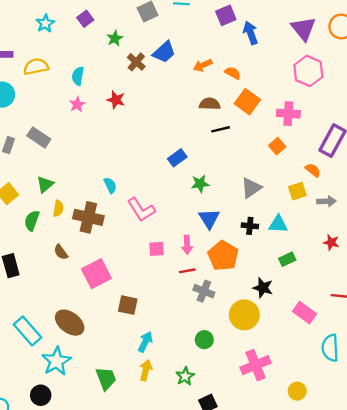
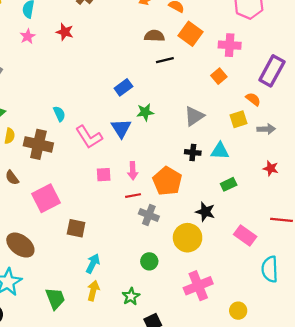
blue triangle: (209, 219) -> (121, 128), moved

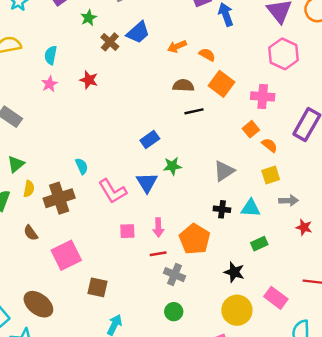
orange semicircle: (253, 99) -> (269, 145), moved
gray arrow: (266, 129) -> (289, 201), moved
brown cross: (38, 144) -> (59, 198), turned -32
yellow circle: (188, 238) -> (237, 310), moved
green circle: (149, 261) -> (174, 312), moved

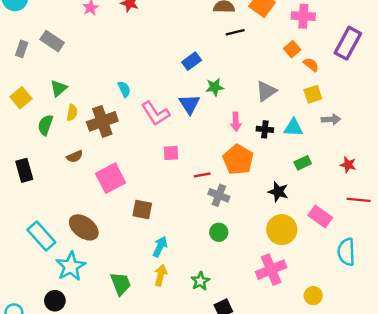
pink arrow: (158, 227) -> (236, 122), moved
red star: (304, 227) -> (348, 165), moved
brown semicircle: (31, 233) -> (75, 156), turned -77

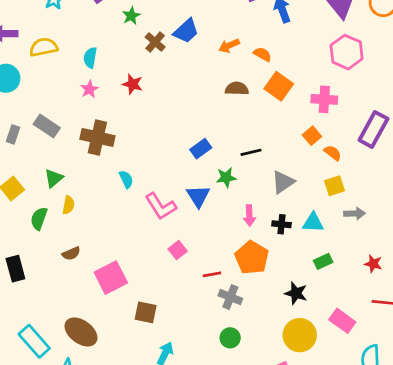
black line: (235, 32) -> (251, 152), moved
brown cross: (102, 121) -> (97, 137), moved, turned 32
pink square: (171, 153) -> (178, 250), turned -35

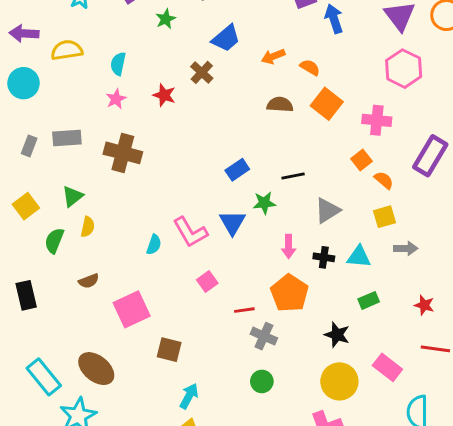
brown cross: (155, 42) -> (202, 72), moved
gray rectangle: (47, 126) -> (67, 138), turned -40
cyan semicircle: (126, 179) -> (154, 245), moved, turned 42

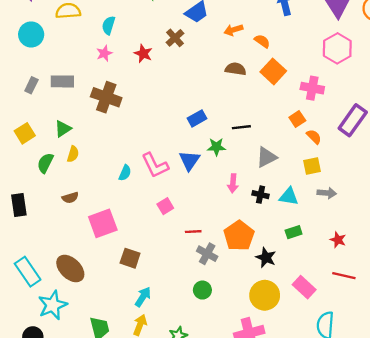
orange pentagon: (289, 293) -> (239, 236), moved

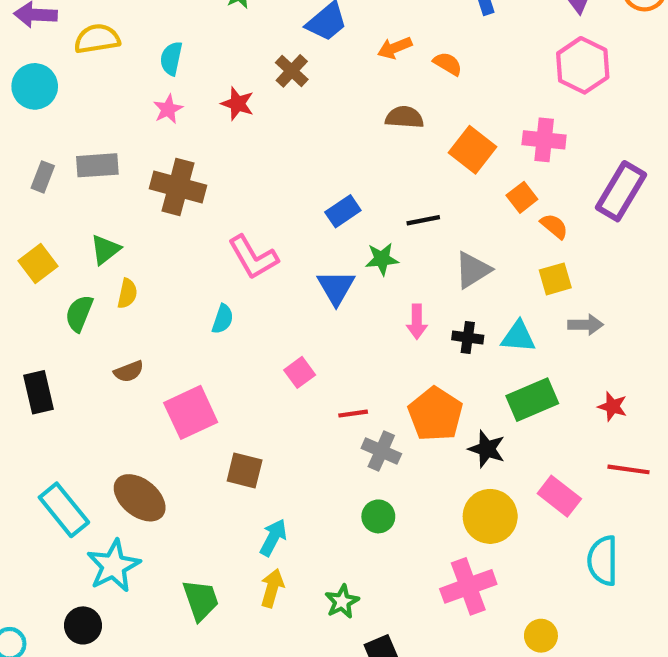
orange square: (273, 71) -> (473, 150), moved
pink L-shape: (155, 165) -> (253, 257), moved
green rectangle: (294, 232) -> (532, 400), size x1.6

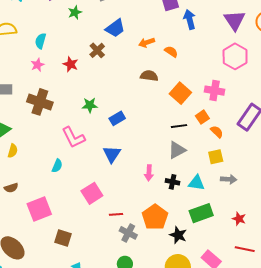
black line: (423, 220) -> (179, 126), moved
green star: (382, 259) -> (90, 105), moved
pink square: (300, 372) -> (92, 193), size x1.5

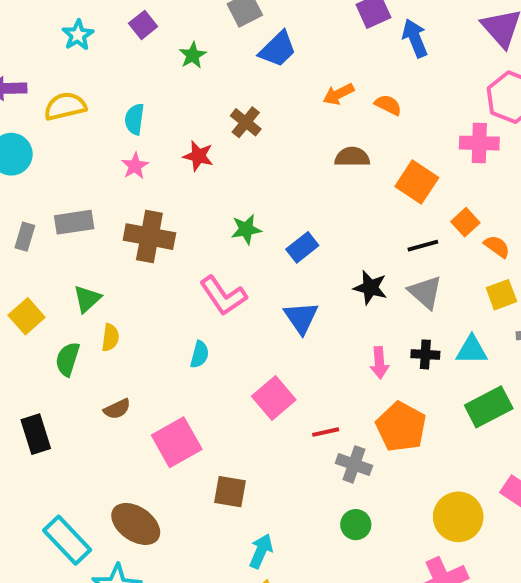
blue trapezoid: (115, 28) -> (278, 49), moved
pink cross: (215, 91) -> (479, 143), moved
gray triangle: (177, 150) -> (425, 292), turned -42
pink arrow: (149, 173) -> (379, 363), moved
black star: (178, 235) -> (370, 288), moved

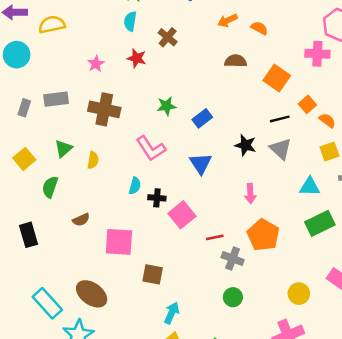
cyan semicircle: (134, 119) -> (130, 21), moved
yellow semicircle: (110, 338) -> (93, 160), moved
black cross: (425, 354) -> (157, 198), moved
pink square: (177, 442) -> (119, 242), turned 32
yellow circle: (458, 517) -> (299, 294), size x0.7

